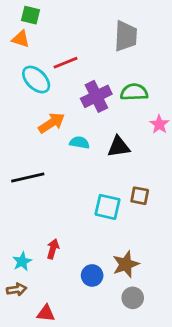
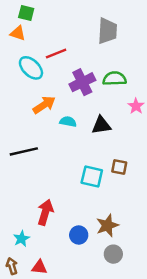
red arrow: (53, 249) -> (45, 212), size x1.5
cyan star: (22, 261) -> (21, 239), moved
brown arrow: (17, 289) -> (12, 266), moved, turned -98

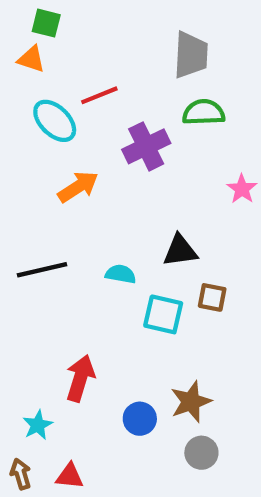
green semicircle: (115, 79) -> (204, 112), moved
cyan semicircle: (68, 122) -> (121, 274), moved
black triangle: (101, 125) -> (180, 251), moved

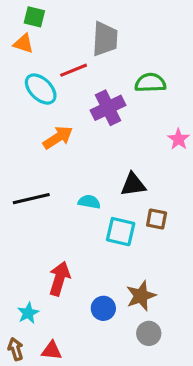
gray trapezoid: (191, 55) -> (105, 39), moved

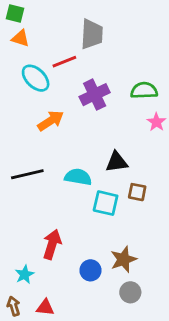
green square: (34, 17) -> (15, 14), moved
green semicircle: (150, 83) -> (144, 90), moved
cyan semicircle: (89, 202) -> (78, 177), size x1.4

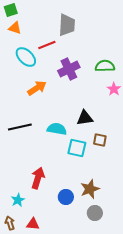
green square: (15, 14) -> (11, 10), turned -32

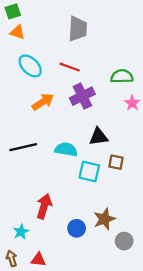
red line: (47, 45) -> (70, 67), moved, turned 42
purple cross: (69, 69) -> (82, 96), moved
gray circle: (95, 213) -> (124, 241), moved

